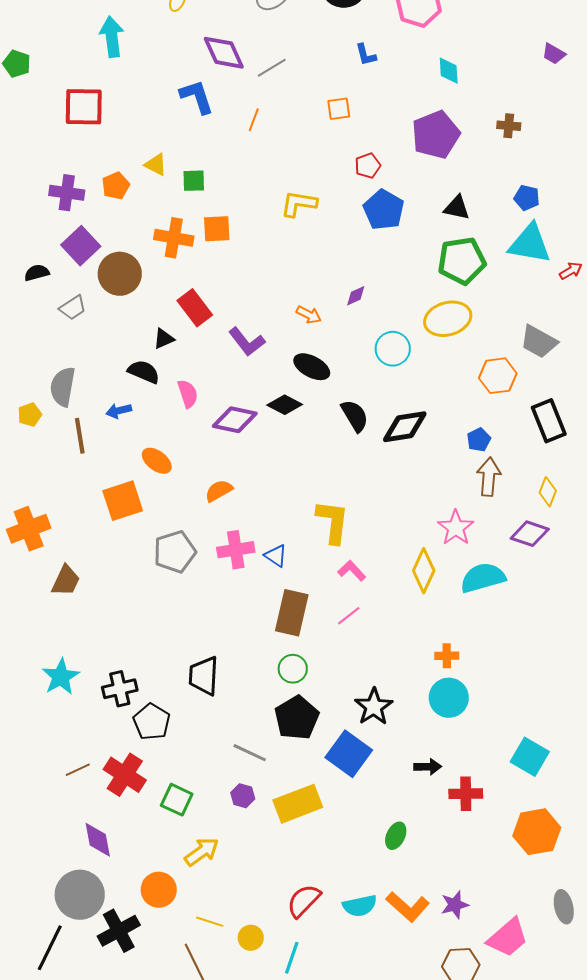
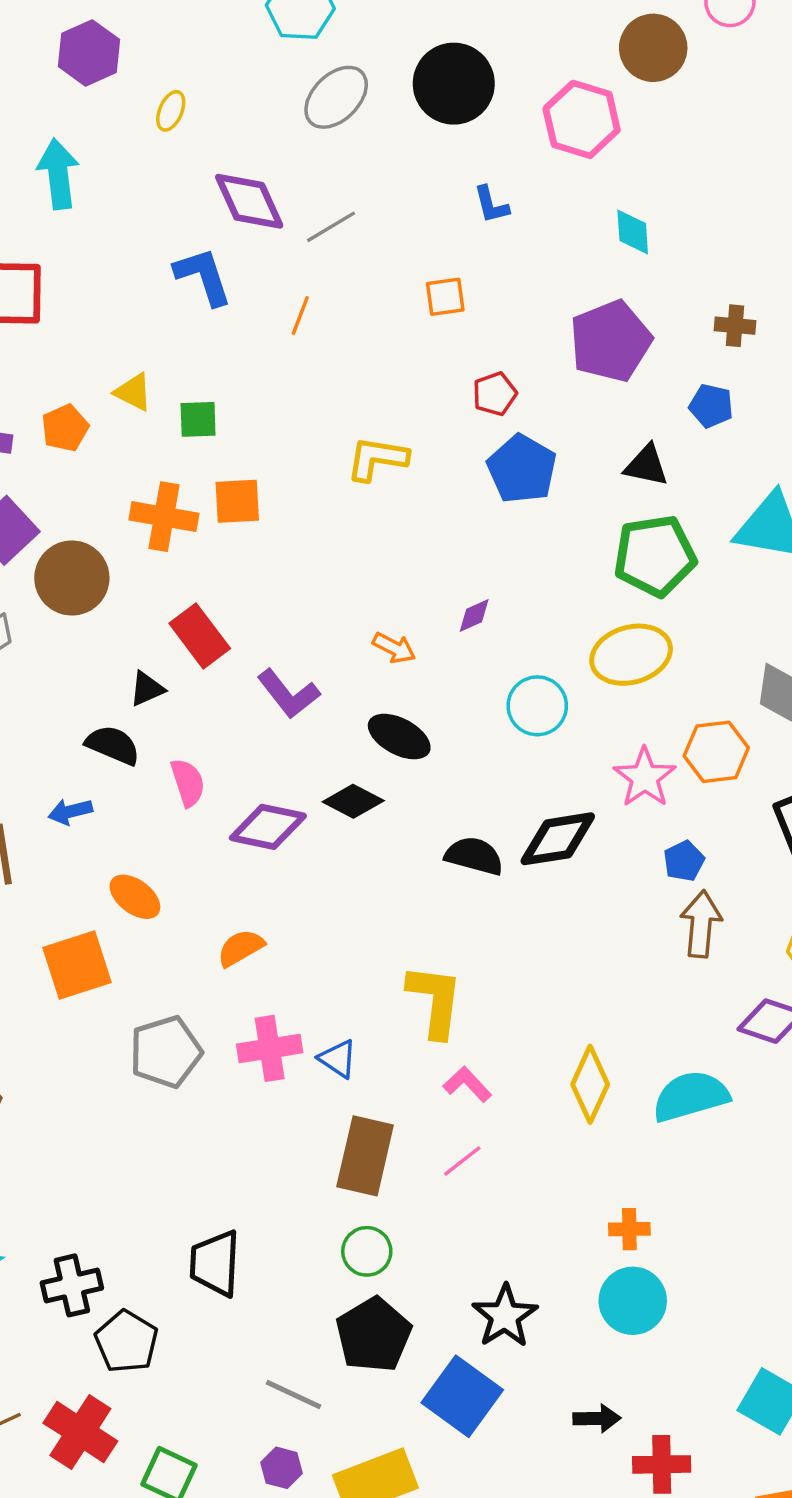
blue pentagon: (527, 198) -> (711, 406), moved
black semicircle: (355, 416) -> (474, 856), moved, turned -44
pink star: (456, 528) -> (645, 777), moved

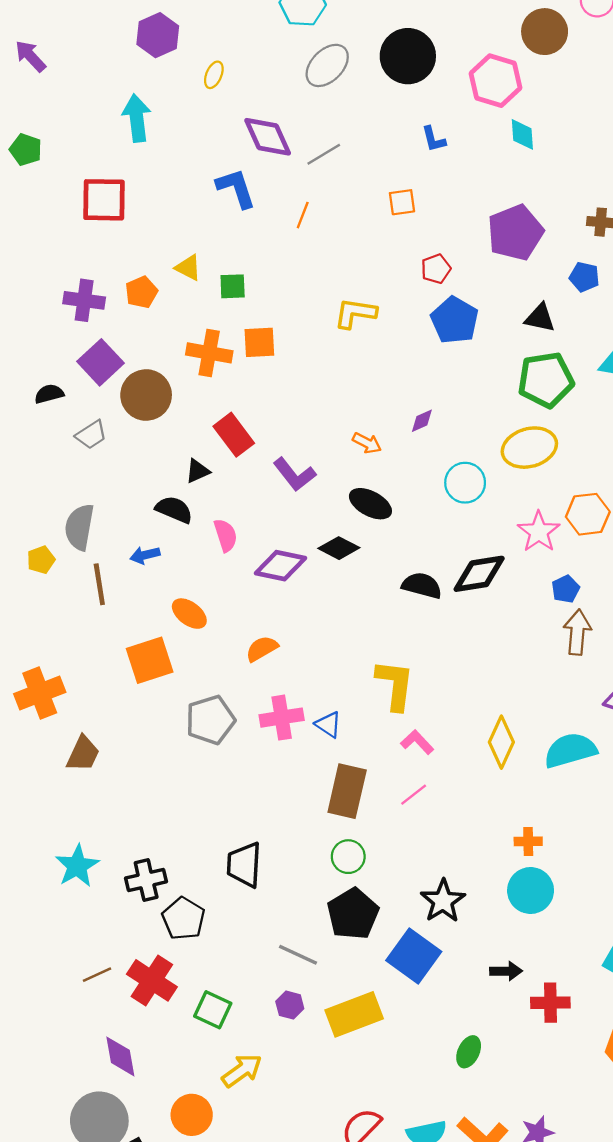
cyan diamond: (633, 232) -> (522, 134), moved

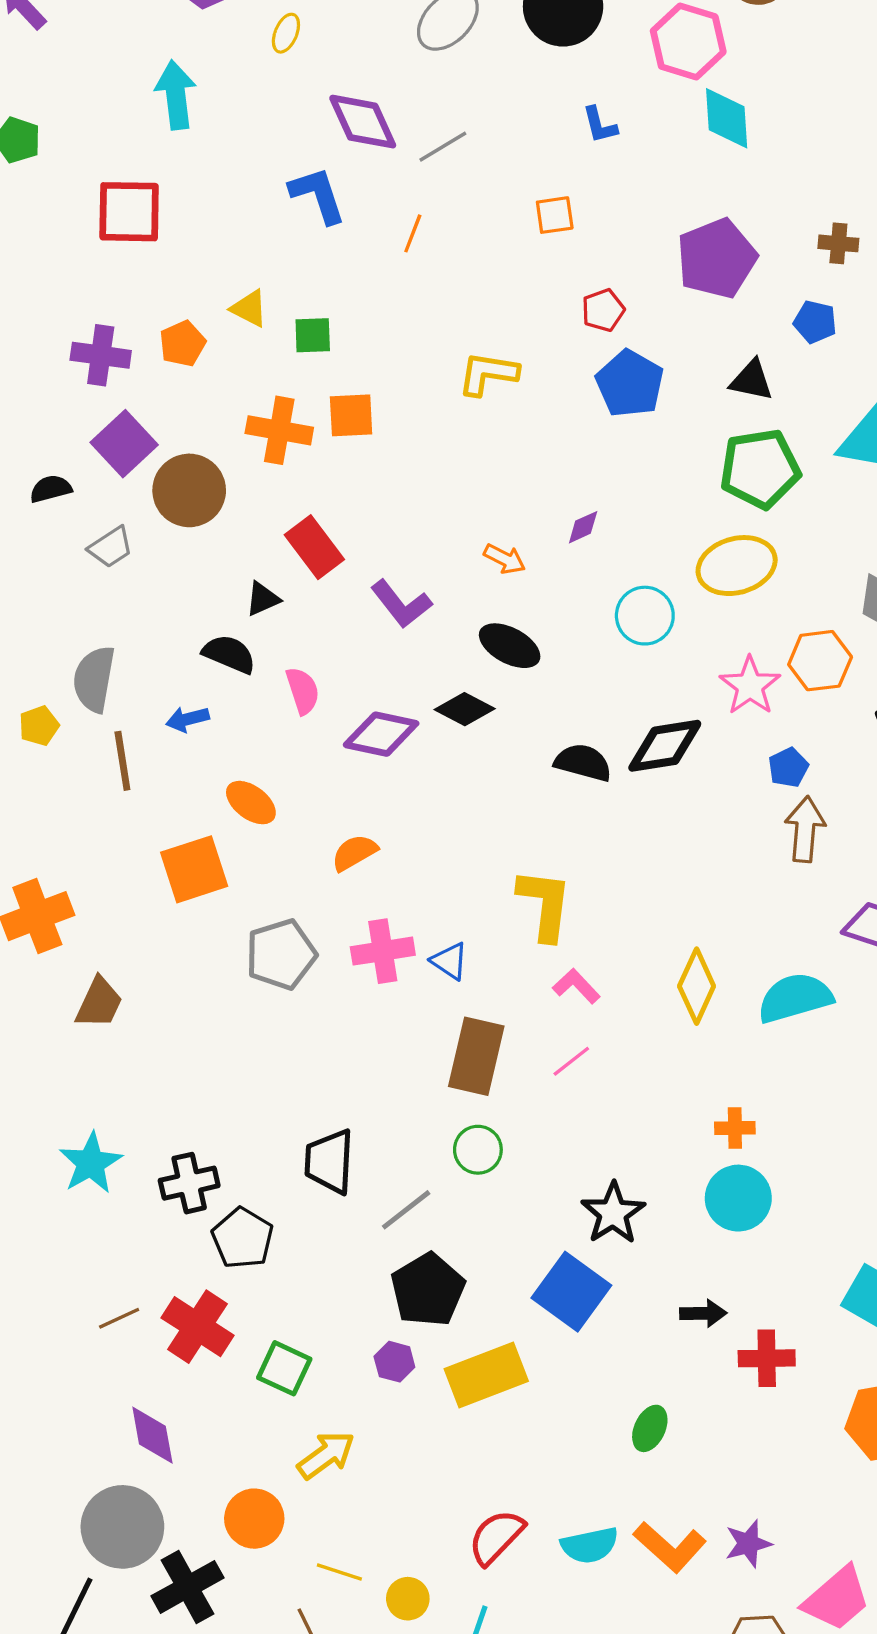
cyan diamond: (522, 134) -> (727, 118), size x1.4
black pentagon: (353, 914) -> (428, 1290), moved
gray line: (298, 955) -> (406, 1210), moved, turned -63

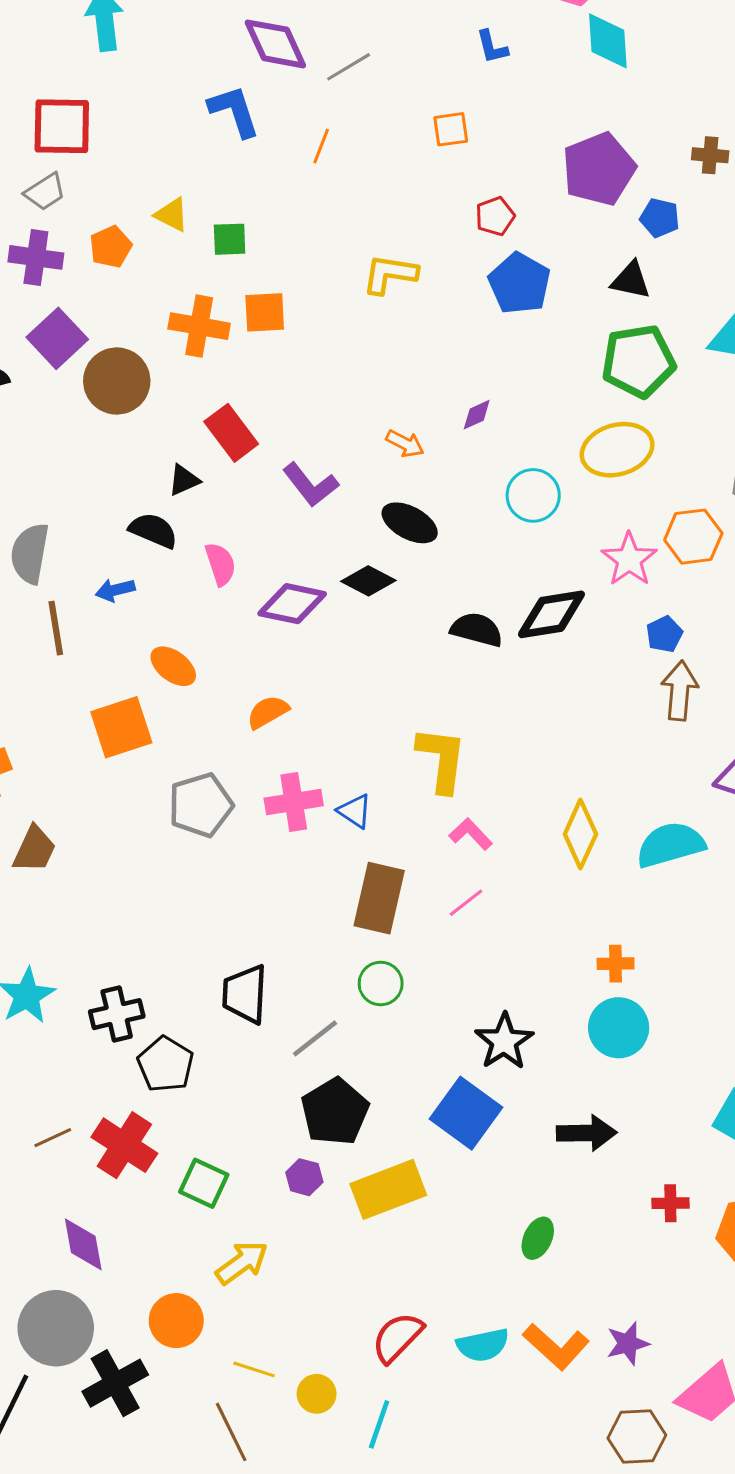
blue pentagon: (815, 322) -> (660, 218), moved
gray trapezoid: (111, 547) -> (45, 192), moved
black arrow: (703, 1313) -> (587, 1133), size x1.4
red cross: (767, 1358) -> (670, 1203), moved, size x0.7

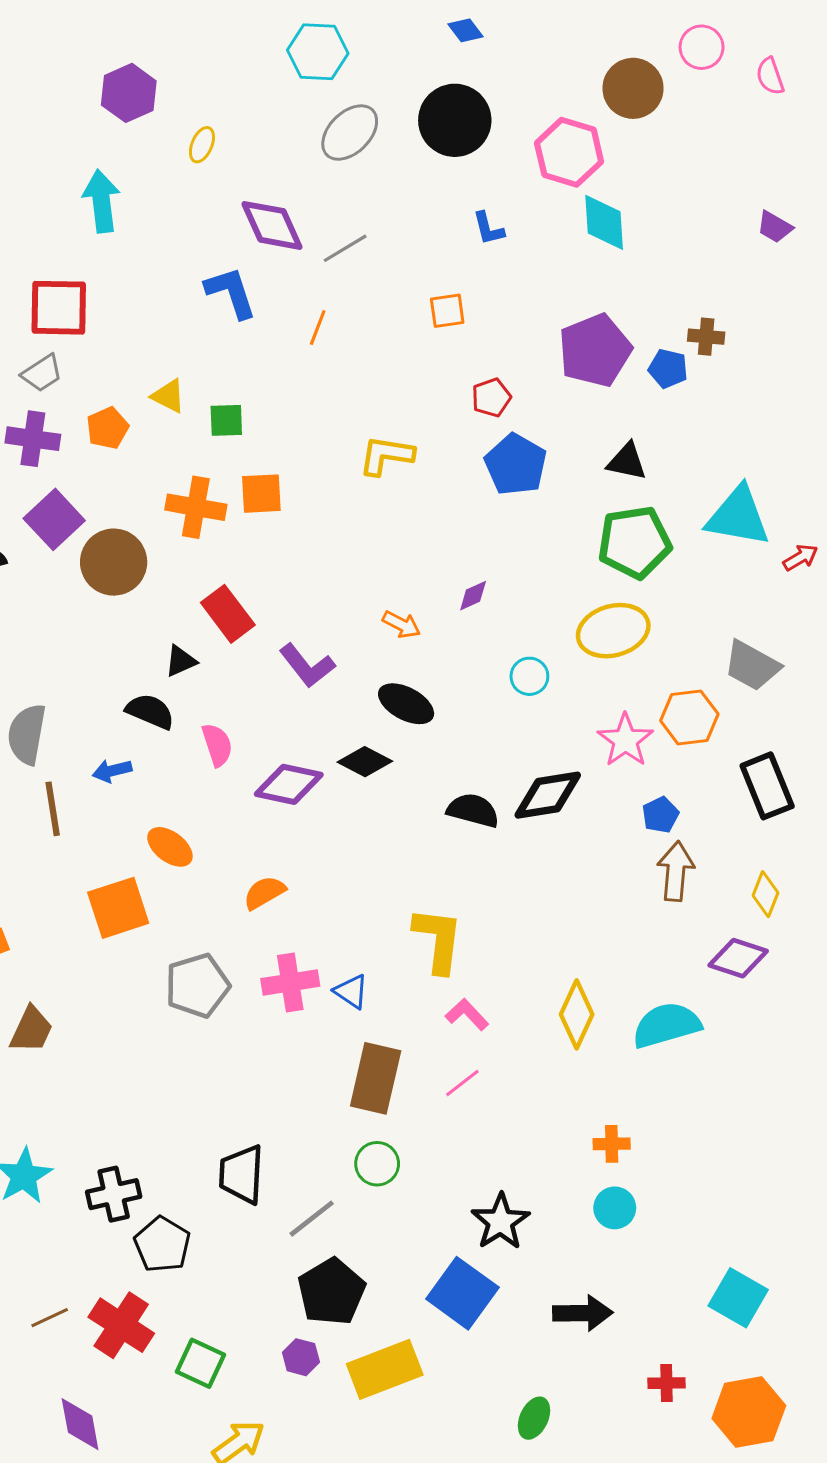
blue pentagon: (660, 218) -> (668, 369), moved
cyan circle: (533, 495) -> (529, 676), size x0.7
cyan circle: (619, 1028) -> (615, 1208), size x0.7

